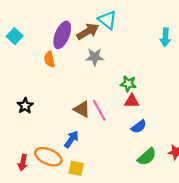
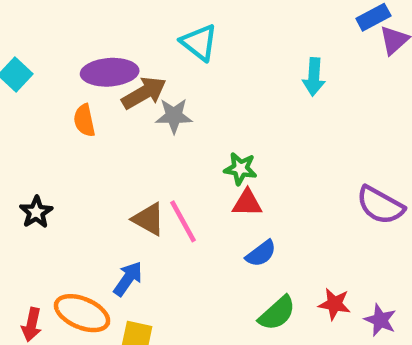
brown arrow: (88, 31) -> (144, 93), moved
purple ellipse: (62, 35) -> (110, 72), turned 64

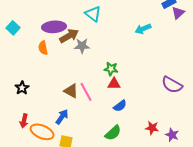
cyan arrow: (314, 77) -> (143, 29), turned 63
green semicircle: (277, 313) -> (113, 133), moved
red arrow: (32, 325) -> (24, 121), moved

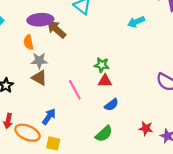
brown arrow: (69, 36) -> (56, 29), turned -108
gray star: (82, 46) -> (39, 61), moved
brown triangle: (71, 91) -> (39, 78), moved

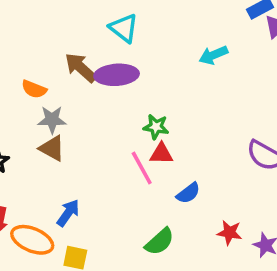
purple ellipse: (40, 20) -> (117, 75), moved
orange semicircle: (29, 42) -> (34, 89), turned -56
pink line: (75, 90) -> (142, 168), moved
blue semicircle: (111, 105) -> (188, 193), moved

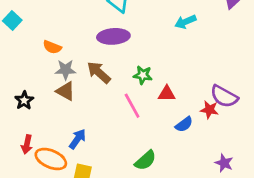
brown arrow: (81, 68) -> (99, 72), moved
red triangle: (161, 154) -> (167, 94), moved
blue semicircle: (188, 193) -> (184, 124), moved
red star: (230, 233) -> (209, 110), moved

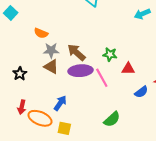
purple ellipse: (113, 36) -> (81, 71), moved

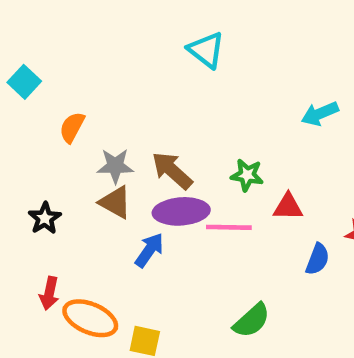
cyan arrow: (142, 14) -> (320, 114), moved
orange semicircle: (41, 33) -> (72, 127), moved, turned 96
pink line: (102, 78) -> (229, 227), turned -60
blue semicircle: (141, 92) -> (318, 259), turned -32
blue arrow: (60, 103) -> (149, 250), moved

